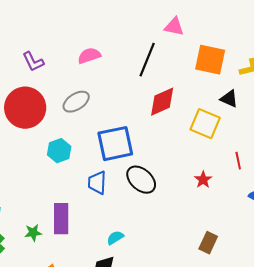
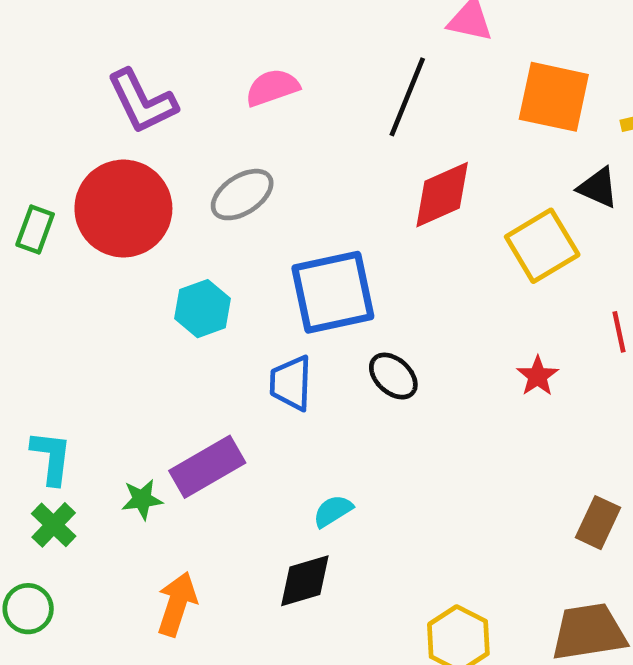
purple L-shape: (33, 62) -> (142, 102), size x1.4
yellow square: (205, 124) -> (542, 246), turned 36
black ellipse: (141, 180) -> (393, 376), size x0.7
purple rectangle: (61, 219) -> (207, 467), turned 60
brown rectangle: (208, 243) -> (598, 523), moved

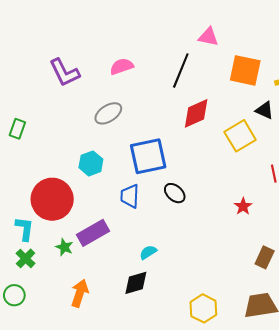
red circle: (123, 209) -> (52, 199), moved
red star: (538, 376) -> (243, 206), moved
green star: (142, 499) -> (64, 247), turned 30

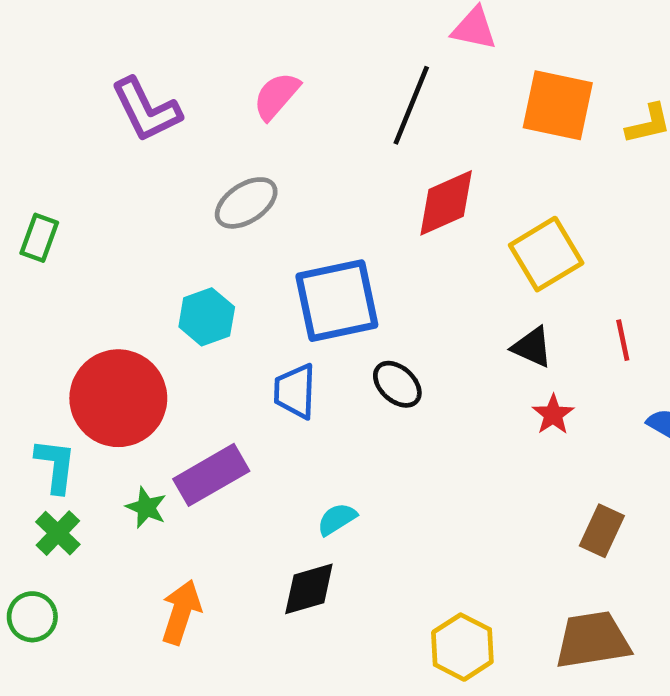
pink semicircle: (122, 66) -> (276, 96), turned -30
black triangle: (265, 110) -> (532, 347), moved

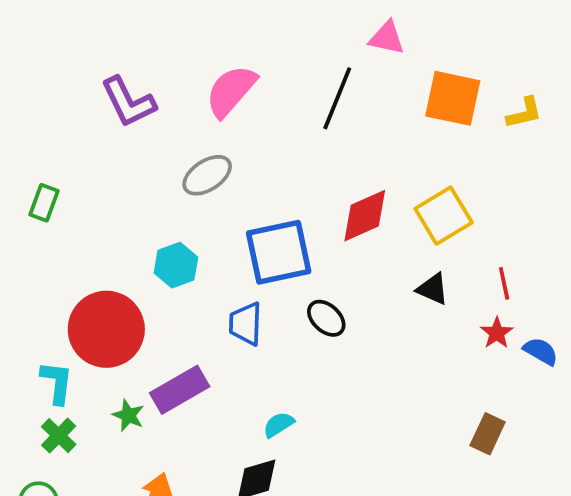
pink semicircle: (276, 96) -> (231, 91), size x1.4
red diamond: (446, 203) -> (365, 216), moved
red star: (553, 414) -> (497, 333), moved

